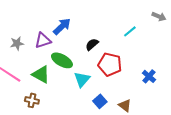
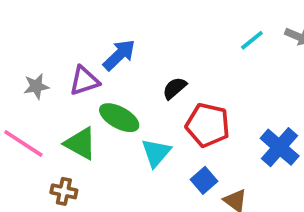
cyan line: (130, 31) -> (252, 40), moved
blue cross: (149, 76) -> (280, 147), size x1.5
blue square: (100, 101) -> (204, 180), moved

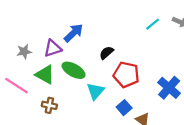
green triangle: (80, 143) -> (45, 75), moved
brown cross: (64, 191) -> (49, 105), moved

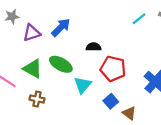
purple triangle: (53, 48) -> (32, 33), moved
gray star: (24, 52) -> (12, 17), moved
black semicircle: (106, 53) -> (93, 47), turned 40

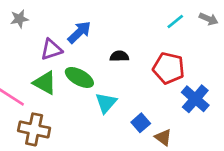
purple triangle: (32, 33) -> (51, 50), moved
red pentagon: (113, 69) -> (169, 68), moved
brown cross: (37, 99) -> (34, 129), moved, size x1.6

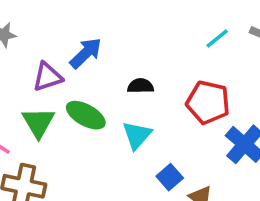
green triangle: (45, 83) -> (38, 122), turned 30
cyan triangle: (106, 103) -> (137, 135), moved

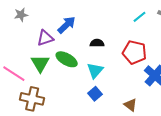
blue square: (170, 177) -> (95, 94), moved

